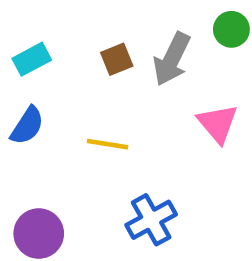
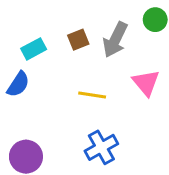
cyan rectangle: (32, 59) -> (34, 49), moved
yellow line: (108, 144) -> (92, 95), moved

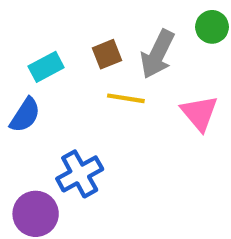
yellow line: (92, 95) -> (126, 98), moved
blue cross: (101, 147) -> (80, 174), moved

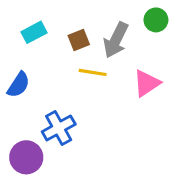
cyan rectangle: (46, 67) -> (34, 32), moved
pink triangle: (199, 113) -> (147, 83), turned 36

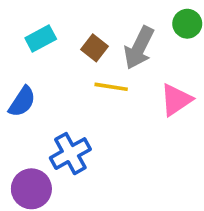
brown square: (79, 40) -> (94, 48), turned -30

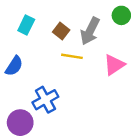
cyan rectangle: (41, 39) -> (26, 25), turned -36

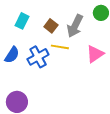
blue cross: (45, 100) -> (38, 57), moved

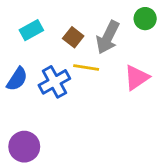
cyan rectangle: (22, 21) -> (31, 30), turned 35

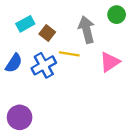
brown square: (73, 37) -> (47, 33), moved
gray arrow: (108, 37) -> (87, 30), turned 140

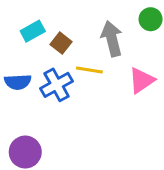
blue semicircle: (14, 63) -> (18, 82), turned 54

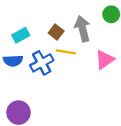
cyan rectangle: (33, 31) -> (21, 35), moved
brown square: (61, 43) -> (56, 32), moved

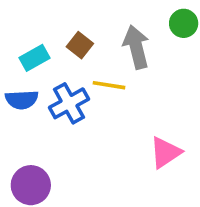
brown square: (56, 32) -> (80, 45), moved
pink triangle: (105, 60) -> (165, 152), moved

